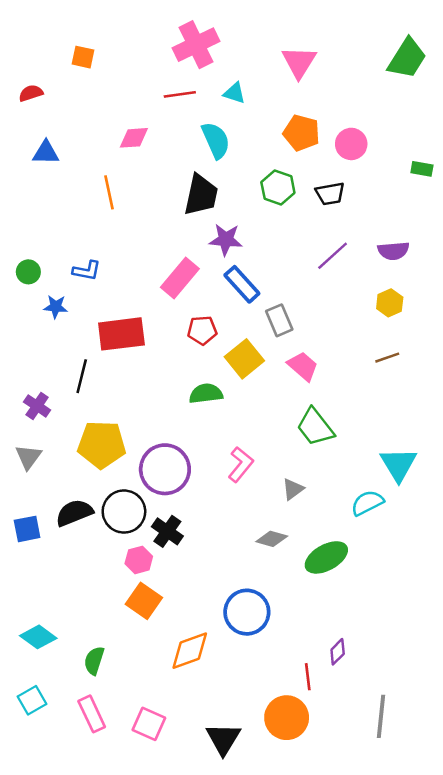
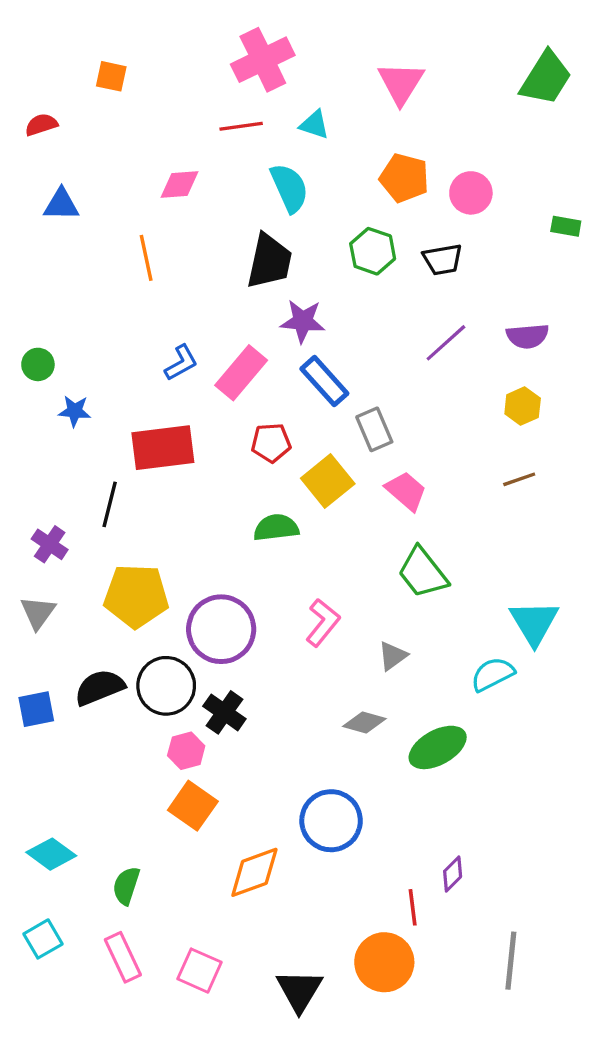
blue L-shape: (87, 271) -> (181, 363), moved, turned -40

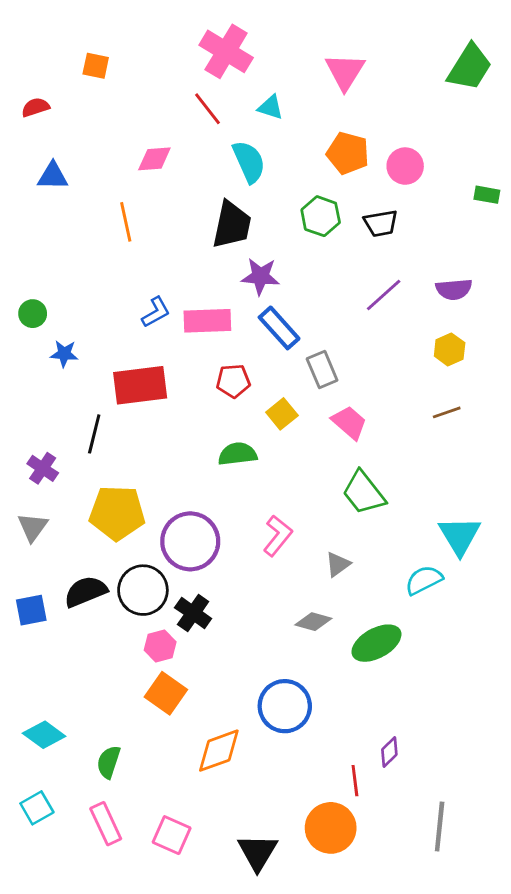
pink cross: (263, 60) -> (226, 51), turned -33
red line: (241, 126) -> (207, 109), turned 60
pink rectangle: (241, 373) -> (207, 321), turned 48
yellow square: (328, 481) -> (282, 414), size x0.7

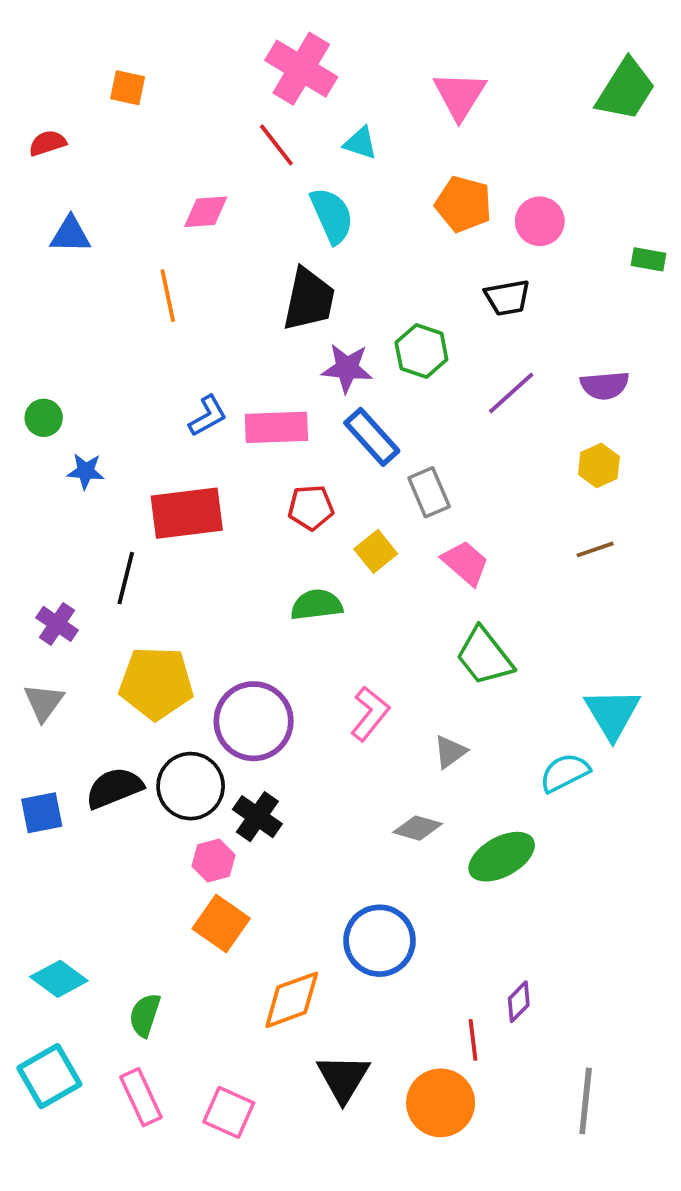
green hexagon: (321, 216) -> (421, 351), moved
cyan square: (37, 808) -> (49, 1076), size x1.4
black triangle: (258, 852) -> (343, 1078), moved

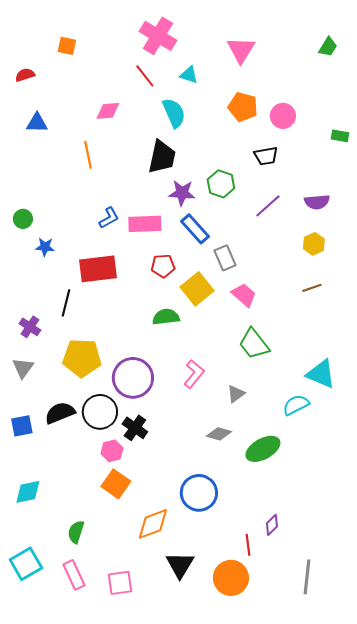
green trapezoid: (626, 90) -> (328, 47), size x0.6
yellow square: (376, 551) -> (197, 289), size x1.5
cyan triangle: (612, 714) -> (321, 374), turned -36
cyan diamond: (59, 979) -> (28, 492), moved, turned -48
pink square: (229, 1112) -> (120, 583), turned -32

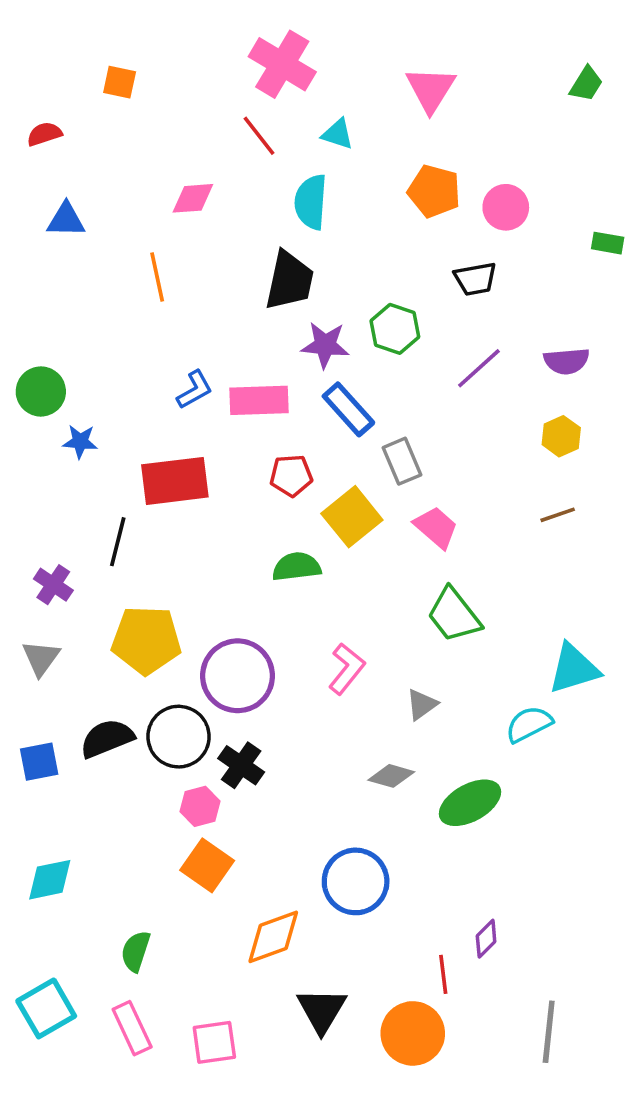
cyan semicircle: (174, 113) -> (311, 202), turned -152
green circle: (23, 219) -> (41, 391), size x1.4
cyan triangle: (321, 374) -> (574, 669), turned -40

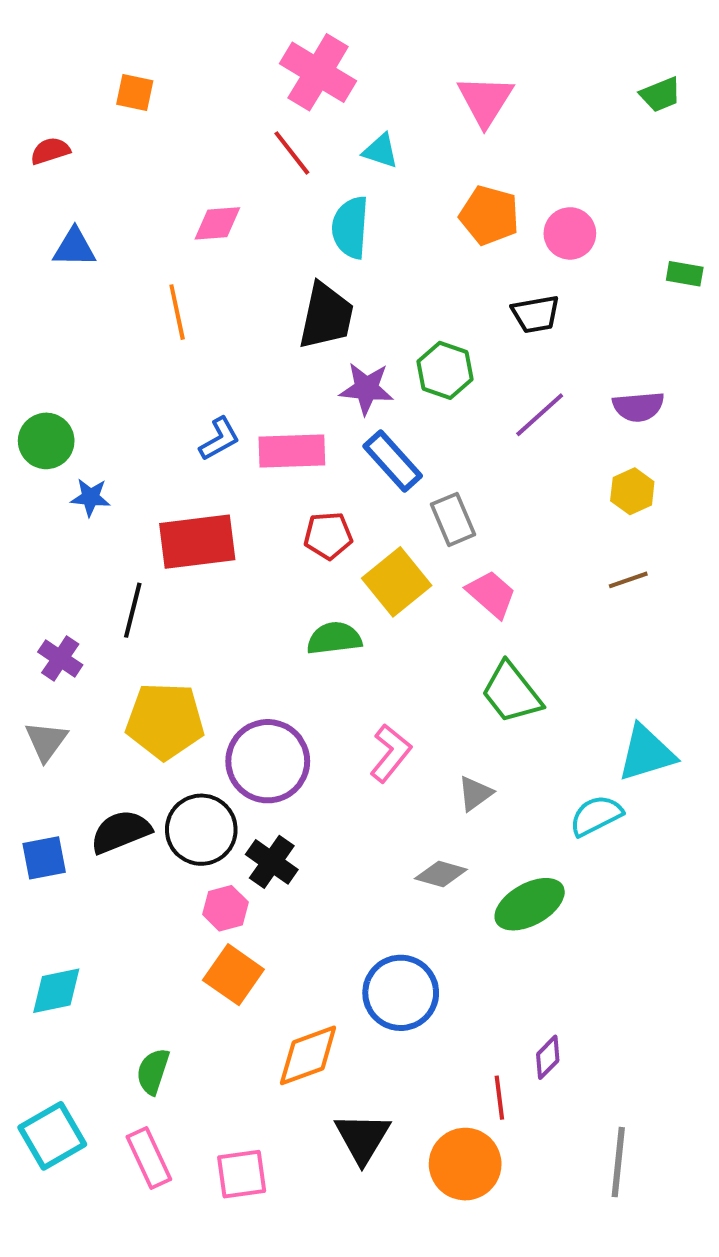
green trapezoid: (586, 84) -> (661, 94), turned 36

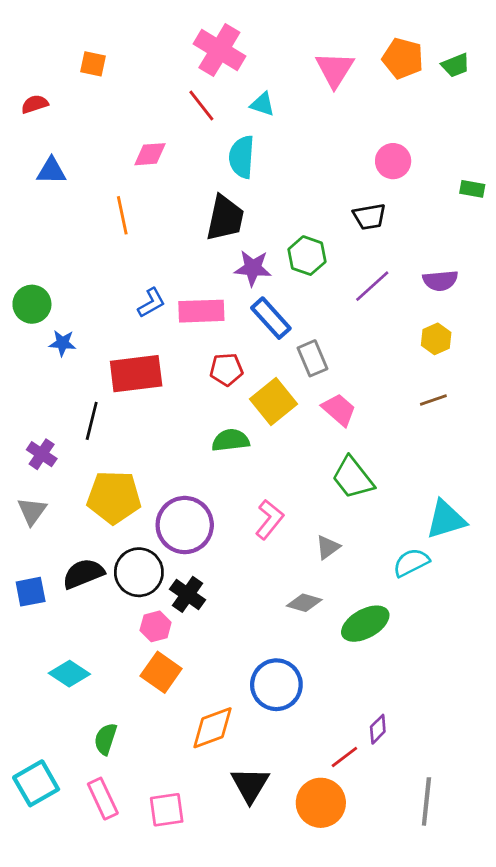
orange pentagon: (489, 215) -> (403, 58), moved
cyan diamond: (56, 991) -> (69, 674), moved, turned 45
red line: (499, 1098) -> (344, 757), turned 60

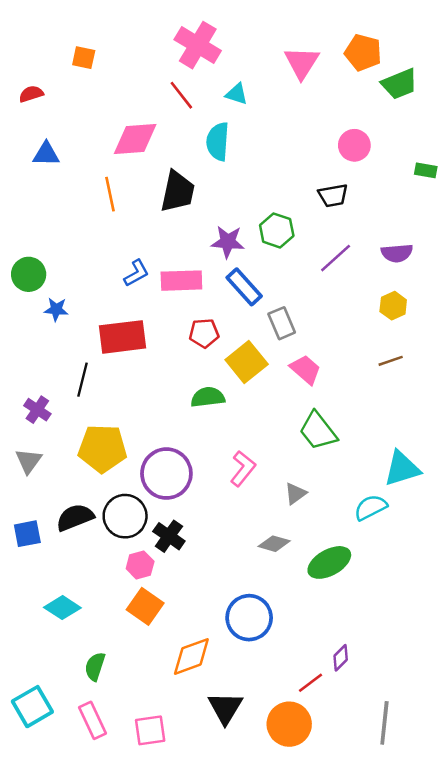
green trapezoid: (456, 65) -> (399, 84), moved, size x1.4
pink diamond: (150, 154) -> (135, 139), size x1.5
black trapezoid: (225, 218) -> (178, 192), moved

